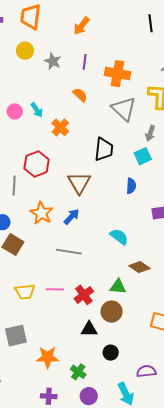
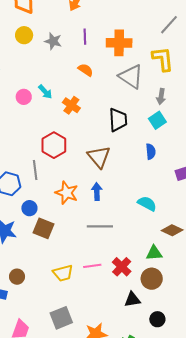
blue arrow: (71, 217) -> (97, 192), turned -36

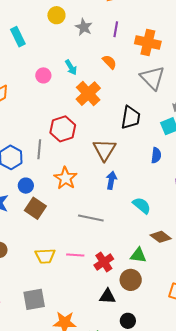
cyan arrow: (45, 92) -> (71, 67), moved
orange cross: (71, 105) -> (88, 94), size x1.4
blue arrow: (97, 192) -> (111, 180), moved

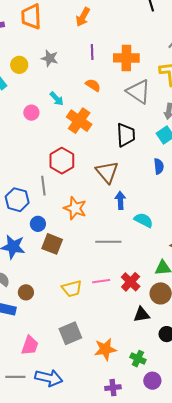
yellow circle: (56, 15) -> (19, 65), moved
gray star: (84, 27) -> (50, 58), moved
cyan semicircle: (142, 205) -> (144, 220), moved

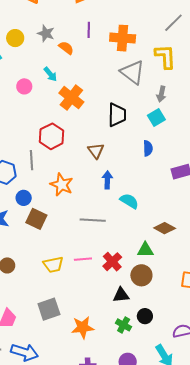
orange semicircle: (93, 85) -> (66, 48), moved
brown triangle: (107, 172) -> (96, 151), size x0.7
green cross: (138, 359) -> (124, 325), moved

